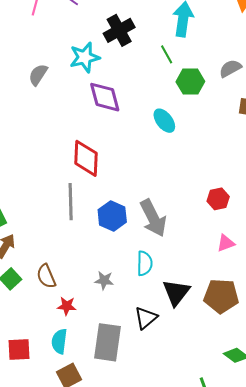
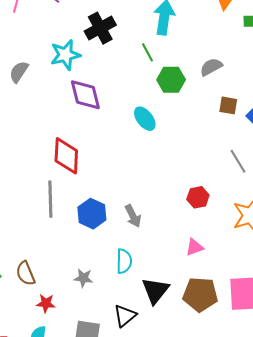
gray arrow: (153, 218) -> (133, 216), size x0.6
pink triangle: (226, 243) -> (194, 247), moved

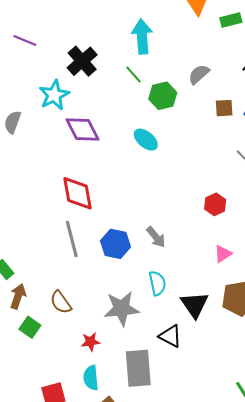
brown semicircle: (26, 273) -> (61, 302), moved
gray star: (83, 278) -> (122, 309), size x1.8
black triangle: (125, 316) -> (170, 336), turned -40

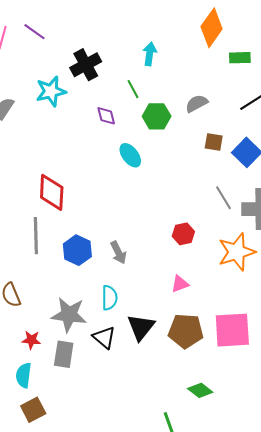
cyan arrow: (142, 36) -> (150, 54), size x0.7
purple diamond: (83, 129) -> (106, 116), moved, size x0.6
black triangle: (170, 336) -> (104, 337), moved
gray rectangle: (138, 368) -> (64, 354), moved, size x0.7

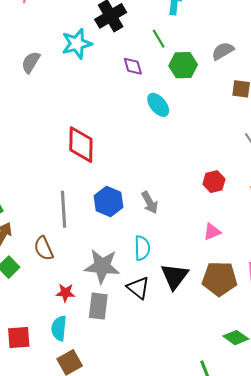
gray line: (36, 236) -> (64, 209), moved

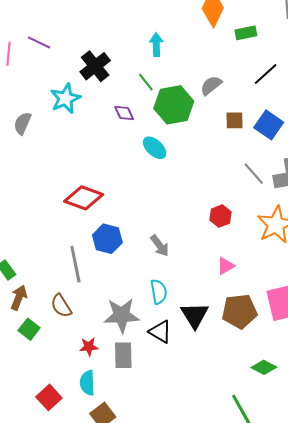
green hexagon: (183, 65) -> (174, 105), size x1.4
red diamond: (81, 145) -> (84, 198), turned -63
blue hexagon: (109, 202) -> (107, 239), moved
red square: (19, 337) -> (49, 397), turned -30

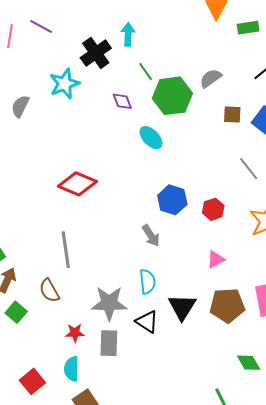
cyan arrow: (156, 45) -> (128, 34), moved
blue hexagon: (107, 239) -> (172, 200), moved
green diamond: (264, 367) -> (249, 363), turned 30

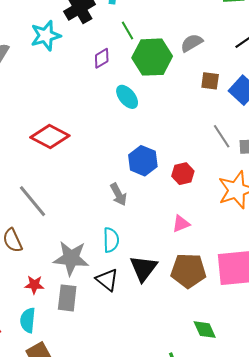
purple diamond: (122, 101) -> (102, 58), turned 75
gray line: (66, 250) -> (32, 201), turned -36

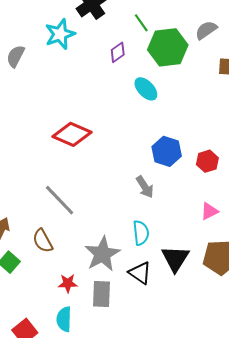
gray star: (71, 258) -> (102, 254), turned -30

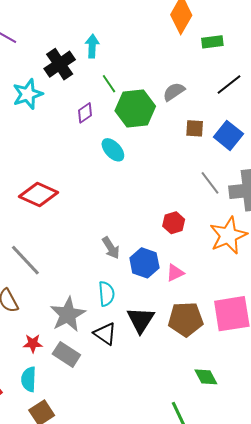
blue hexagon: (167, 151) -> (144, 263), moved
gray rectangle: (102, 294) -> (66, 354), turned -60

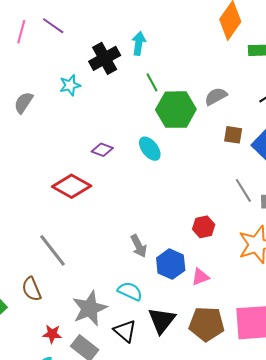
cyan star: (28, 94) -> (70, 85), size x0.7
purple diamond: (85, 113) -> (102, 150), moved, turned 50
cyan semicircle: (106, 294) -> (130, 291), turned -65

